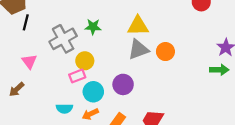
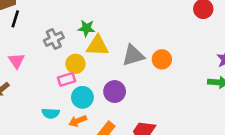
yellow triangle: (138, 26) -> (97, 46), moved
gray cross: (63, 39) -> (54, 39), size x0.7

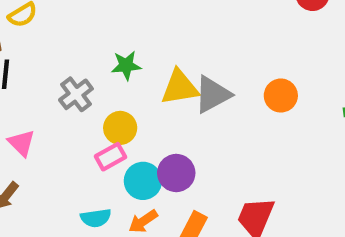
yellow triangle: (97, 46) -> (180, 87), moved
orange circle: (162, 59) -> (281, 96), moved
purple circle: (115, 92) -> (176, 173), moved

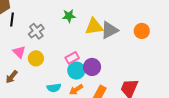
gray cross: (76, 94) -> (36, 31), moved
yellow circle: (120, 128) -> (36, 58), moved
pink rectangle: (110, 157) -> (72, 58), moved

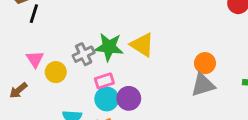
green star: (69, 16) -> (109, 47), moved, size x1.5
yellow triangle: (94, 27) -> (142, 45), turned 30
gray triangle: (110, 30) -> (203, 85), moved
gray cross: (36, 31) -> (84, 54), moved

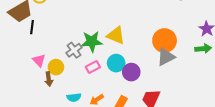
orange circle: (205, 63) -> (165, 41), size x1.5
brown arrow: (18, 90) -> (49, 79), moved, turned -48
purple circle: (129, 98) -> (131, 72), moved
cyan circle: (107, 99) -> (116, 63), moved

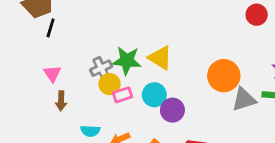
gray triangle: (166, 57) -> (244, 99), moved
yellow circle: (56, 67) -> (110, 84), moved

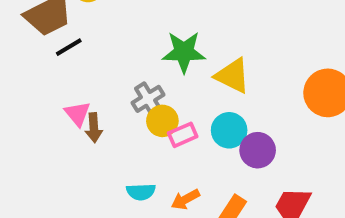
black line: (51, 28) -> (69, 47), turned 48
green star: (127, 61) -> (184, 52), moved
brown arrow: (61, 101) -> (94, 128), moved

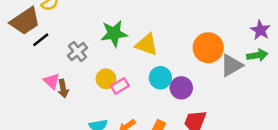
gray cross: (148, 99) -> (77, 52), moved
cyan circle: (229, 130) -> (160, 78), moved
purple circle: (258, 150) -> (181, 88), moved

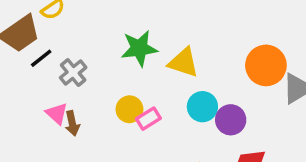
gray cross: (77, 52) -> (73, 73), moved

